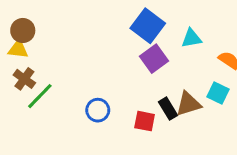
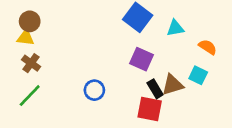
purple square: (154, 59) -> (142, 59), moved, turned -30
green line: (40, 96) -> (30, 96), moved
red square: (145, 121) -> (150, 109), moved, size x1.4

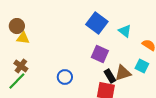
cyan triangle: (175, 28) -> (125, 31), turned 48
yellow triangle: (26, 38) -> (23, 38), moved
brown cross: (31, 63) -> (21, 66), moved

